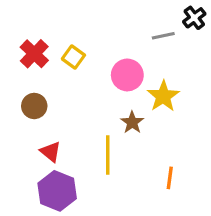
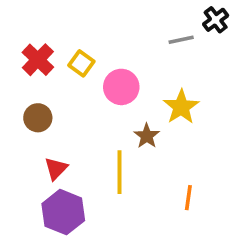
pink circle: (127, 75) -> (121, 87), moved
red triangle: (51, 152) -> (56, 169), turned 35

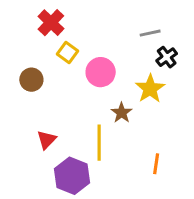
black cross: (216, 20) -> (167, 57), moved
red cross: (38, 60) -> (51, 23), moved
brown circle: (38, 118) -> (31, 80), moved
purple hexagon: (63, 212) -> (72, 176), moved

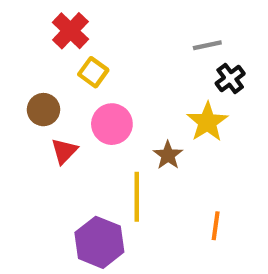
pink circle: (101, 72) -> (112, 124), moved
red triangle: (46, 140) -> (64, 151), moved

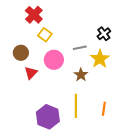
gray line: (207, 45) -> (80, 48), moved
black cross: (230, 78) -> (104, 34), moved
yellow line: (137, 197) -> (76, 106), moved

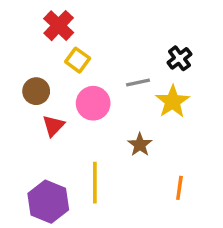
brown star: (81, 75) -> (140, 145), moved
yellow line: (76, 106) -> (95, 183), moved
purple hexagon: (48, 117) -> (48, 202), moved

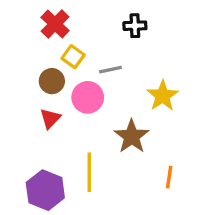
black cross: (179, 58) -> (135, 26), moved, turned 35
gray line: (138, 83) -> (110, 70), moved
brown circle: (36, 91) -> (52, 81), moved
brown star: (140, 145) -> (132, 136), size x1.5

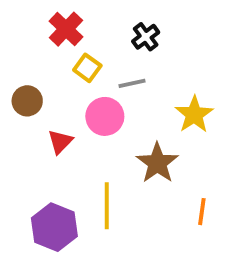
black cross: (135, 26) -> (146, 37), moved, turned -35
brown circle: (52, 81) -> (27, 101), moved

